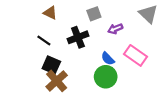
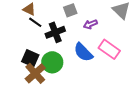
black line: (44, 40) -> (35, 22), moved
blue semicircle: (108, 59) -> (83, 52), size x1.5
green circle: (106, 77) -> (52, 62), moved

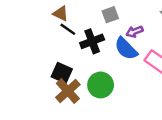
blue semicircle: (83, 52) -> (126, 49), moved
green circle: (52, 62) -> (101, 85), moved

